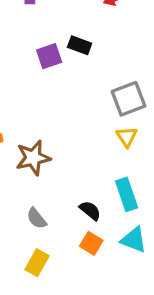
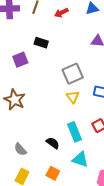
purple square: (49, 56) -> (20, 60), moved
brown star: (33, 158) -> (15, 100), moved, turned -30
orange square: (91, 243) -> (53, 173), moved

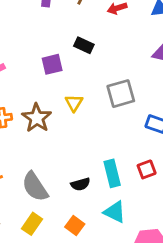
yellow triangle: (73, 97) -> (74, 103), moved
black semicircle: (53, 143) -> (80, 184), turned 120
gray semicircle: (20, 149) -> (35, 187), size x1.6

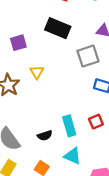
black rectangle: (84, 45) -> (58, 28), moved, size x1.6
gray square: (121, 94) -> (88, 56), moved

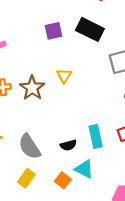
purple square: (18, 43) -> (54, 31), moved
cyan triangle: (73, 156) -> (84, 169), moved

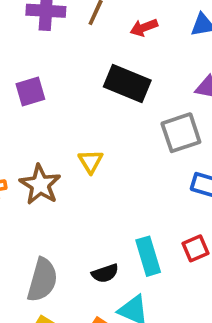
purple square: (54, 31) -> (30, 92), moved
gray semicircle: (30, 147) -> (42, 280), turned -128

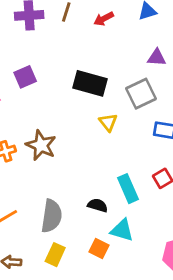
black rectangle: (127, 84) -> (90, 83), moved
yellow triangle: (91, 161) -> (108, 122), moved
black semicircle: (105, 273) -> (98, 205), turned -138

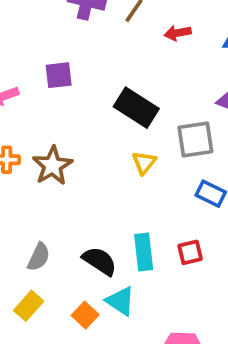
black semicircle: (98, 205) -> (100, 261), size x1.4
gray semicircle: (52, 216) -> (39, 257), size x0.7

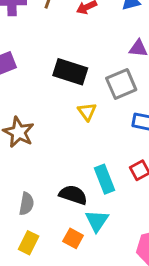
cyan triangle: (120, 301) -> (97, 221), turned 45

